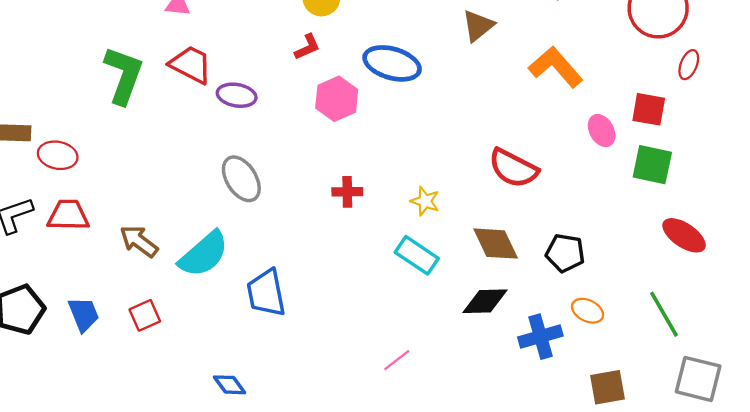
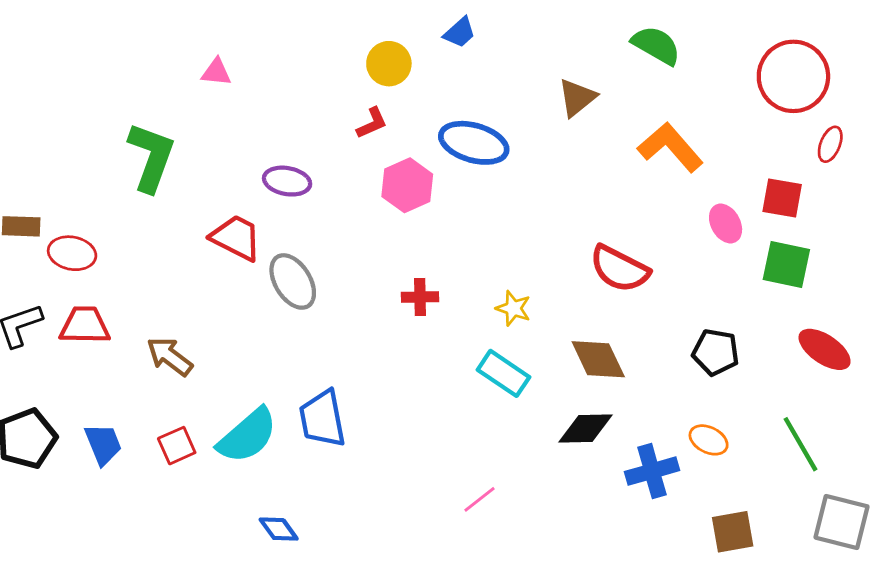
red trapezoid: (191, 65) -> (236, 238), moved
black pentagon: (565, 253) -> (716, 352), moved
cyan semicircle: (204, 254) -> (247, 436), moved

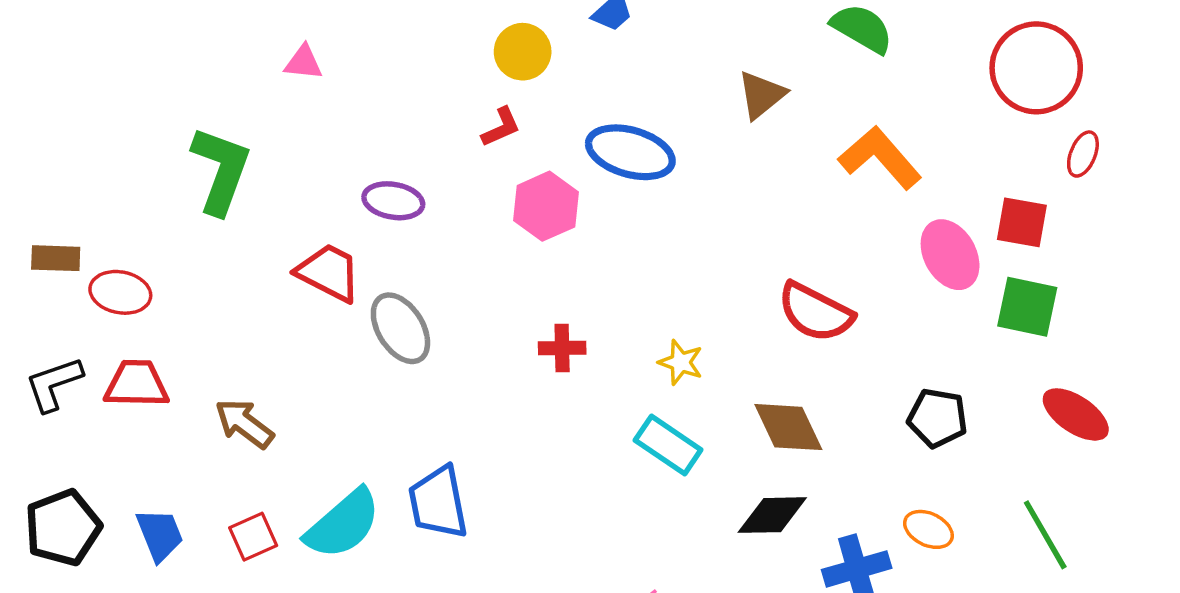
pink ellipse: (726, 223) -> (950, 255), size x1.4

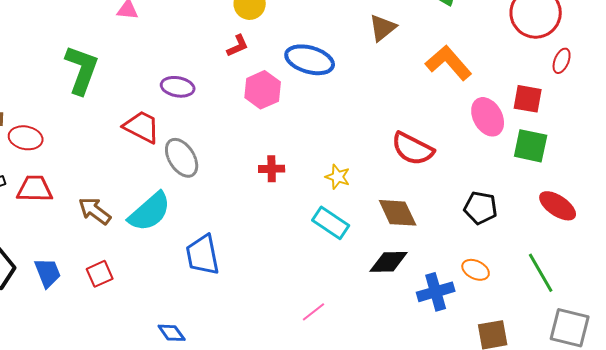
cyan semicircle: (343, 524) -> (150, 212), moved

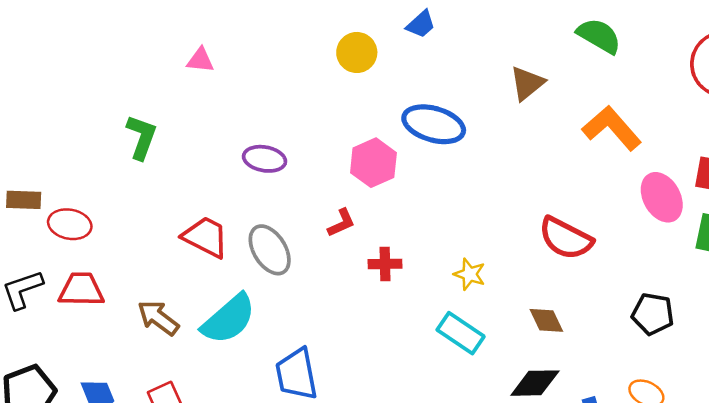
red L-shape: (238, 46) -> (341, 223), moved
green L-shape: (82, 70) -> (142, 137), size x0.7
red trapezoid: (142, 127) -> (206, 237), moved
brown diamond: (398, 213) -> (546, 320), size x0.7

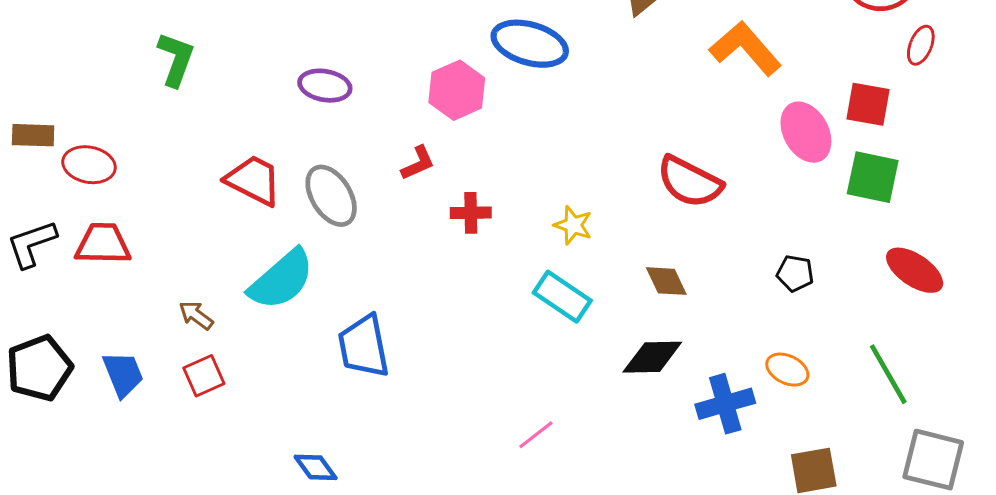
black pentagon: (653, 314) -> (795, 273), size x0.7
brown arrow: (158, 318) -> (196, 315), moved, size x0.7

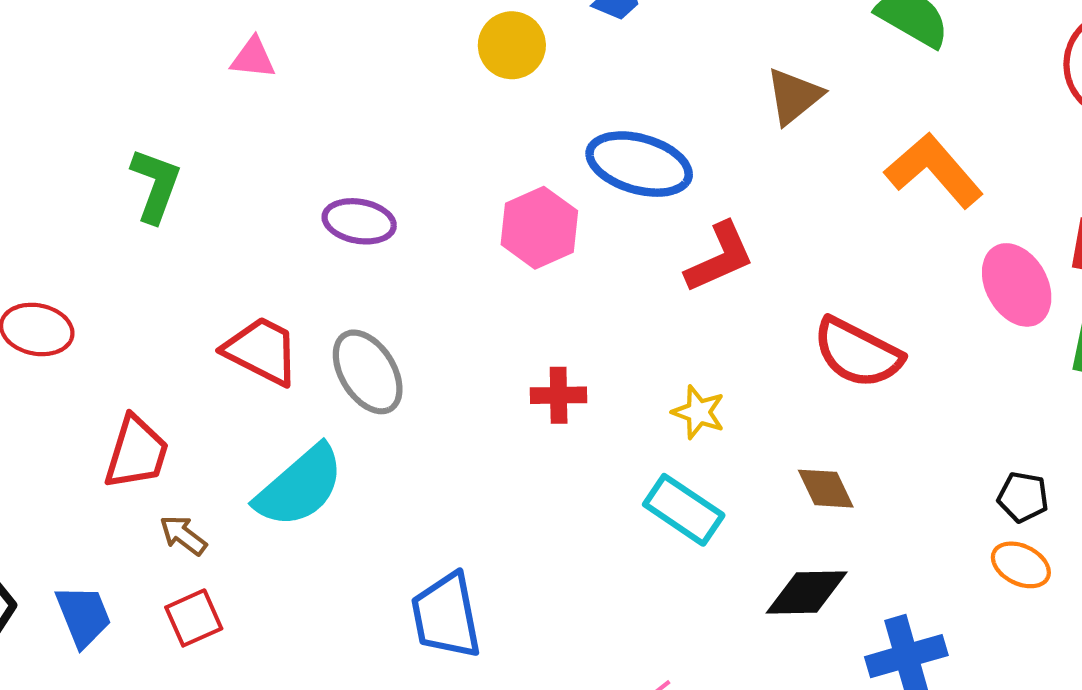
red L-shape: (418, 163) -> (720, 257), moved, size x1.5
red trapezoid: (103, 244) -> (136, 453), moved, turned 106
black pentagon: (795, 273) -> (1023, 497), moved
blue trapezoid: (364, 346) -> (446, 616), moved
orange ellipse: (787, 370) -> (1021, 565), moved

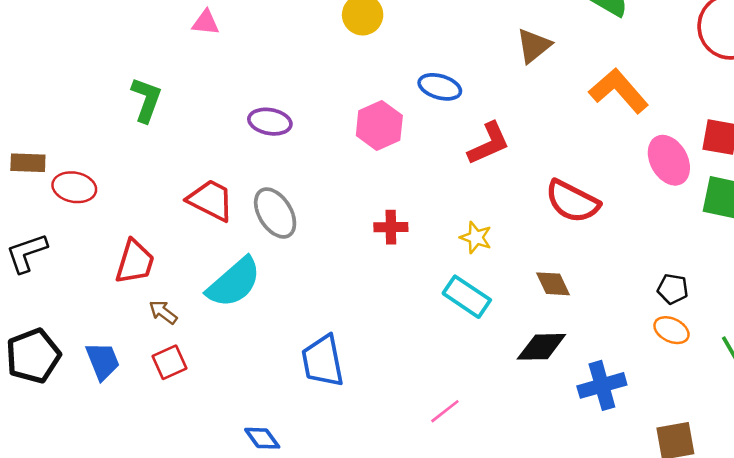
blue ellipse: (639, 164) -> (440, 87), size x0.7

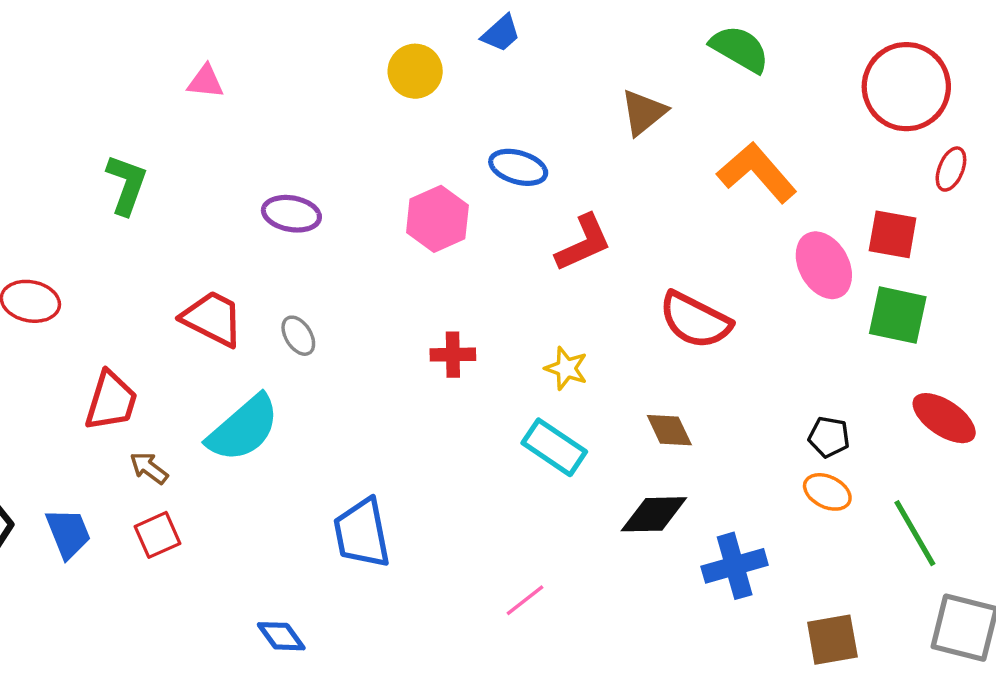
gray ellipse: (275, 213) -> (298, 336), size x0.6

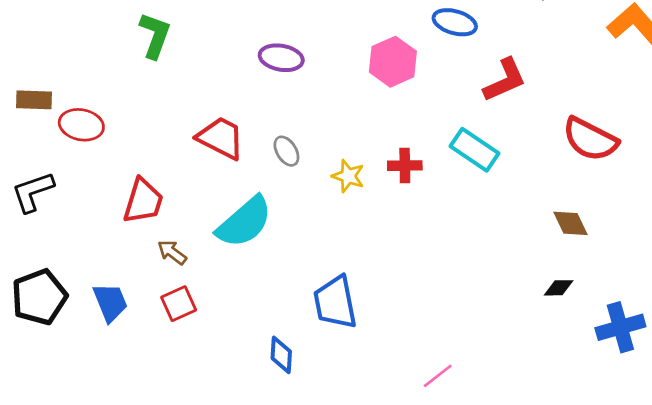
yellow star: (566, 368) -> (348, 176), moved
cyan rectangle: (554, 447) -> (474, 150), moved
black diamond: (654, 514) -> (559, 288), size x0.6
pink line: (525, 600) -> (438, 376), moved
blue diamond: (281, 636) -> (281, 355), moved, turned 39

